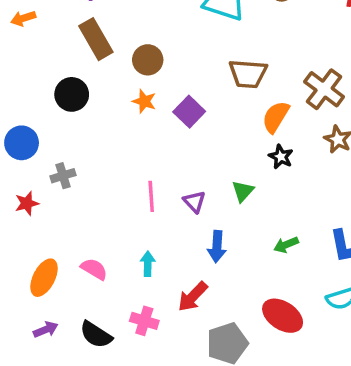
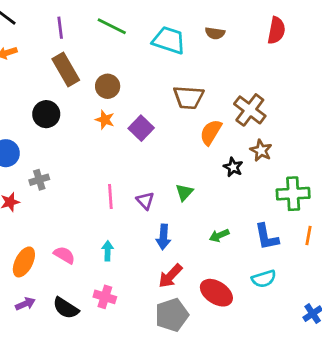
black star: (281, 157) -> (233, 167), moved
red arrow: (193, 297) -> (170, 276), moved

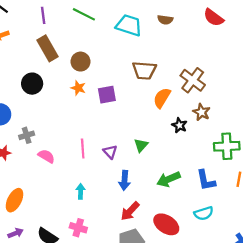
red semicircle: (276, 30) -> (214, 18), turned 115
purple square: (141, 128) -> (107, 95), turned 36
green arrow: (219, 235) -> (168, 179), size x1.5
pink semicircle: (64, 255) -> (46, 156), moved

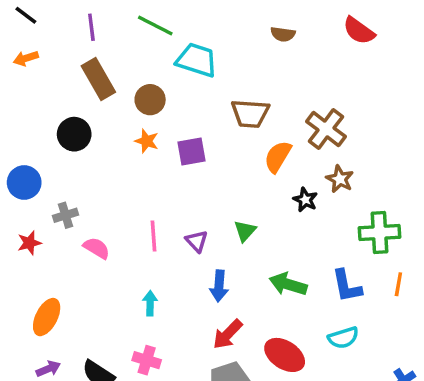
cyan trapezoid: (129, 25) -> (197, 60), moved
green arrow: (168, 179) -> (288, 284), turned 40

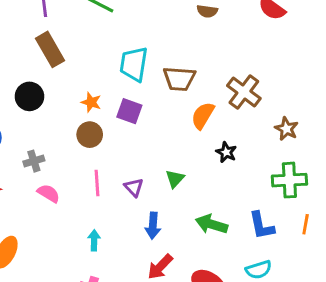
cyan trapezoid: (197, 60) -> (134, 64), moved, turned -99
brown circle: (150, 100) -> (90, 135), moved
purple square: (191, 151) -> (129, 111), turned 30
brown star: (340, 179) -> (286, 129), moved
gray cross: (66, 215) -> (34, 161), moved

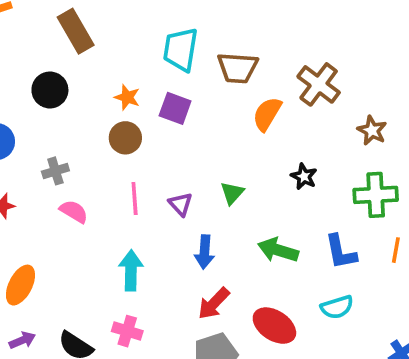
black star: (226, 152) -> (304, 176), moved
cyan arrow: (94, 240) -> (131, 270), size x1.5

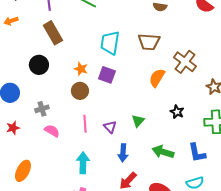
brown trapezoid: (238, 68) -> (149, 42), moved

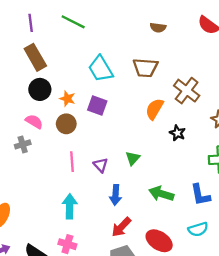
cyan trapezoid: (110, 43) -> (101, 69), turned -40
black circle: (39, 65) -> (40, 89), moved
black star: (177, 112) -> (177, 133), moved
pink semicircle: (52, 131) -> (34, 122), moved

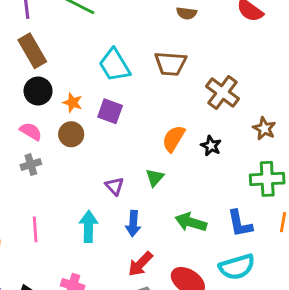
orange semicircle: (155, 109) -> (173, 139), moved
gray cross: (23, 144) -> (31, 165), moved
pink line: (72, 162) -> (35, 229), moved
cyan arrow: (70, 206) -> (88, 226), moved
cyan semicircle: (198, 229) -> (237, 267), size x1.4

